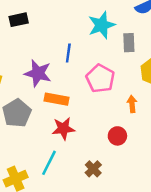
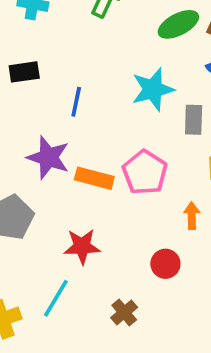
blue line: (68, 53) -> (76, 102), moved
orange rectangle: (56, 99) -> (94, 178), moved

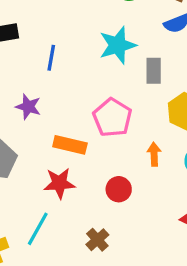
purple star: (48, 157) -> (28, 107), size x0.7
orange rectangle: (94, 178) -> (70, 145), moved
red circle: (165, 264) -> (119, 189), moved

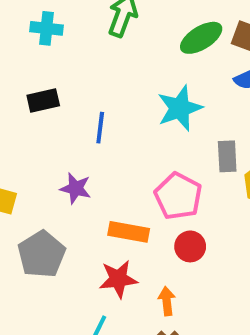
gray rectangle: (154, 71) -> (227, 156), moved
orange arrow: (154, 154) -> (167, 301), moved
red circle: (119, 189) -> (190, 246), moved

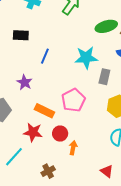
gray rectangle: (227, 156) -> (104, 77), moved
red circle: (190, 246) -> (60, 134), moved
orange arrow: (167, 301) -> (73, 148), moved

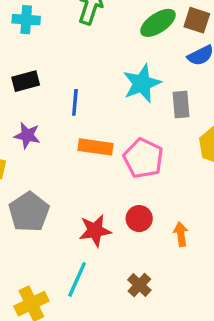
purple star: (25, 82) -> (27, 135), moved
orange rectangle: (44, 111) -> (96, 147), moved
orange arrow: (73, 148) -> (181, 234), moved

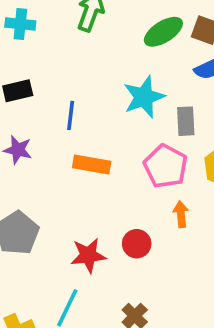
pink pentagon: (143, 158) -> (166, 166), moved
orange arrow: (181, 234) -> (181, 214), moved

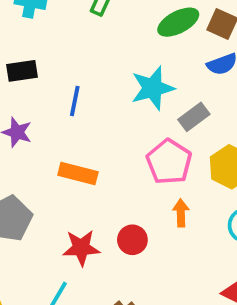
gray rectangle: (186, 121) -> (194, 117), turned 52
orange rectangle: (92, 164) -> (78, 173), moved

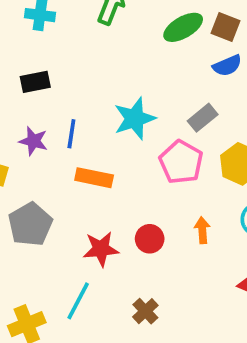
cyan star: (153, 88) -> (135, 119), moved
blue line: (75, 101) -> (71, 134), moved
orange arrow: (181, 213) -> (202, 230), moved

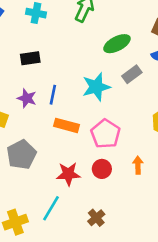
green ellipse: (183, 27) -> (117, 44), moved
gray rectangle: (203, 118) -> (132, 74), moved
pink pentagon: (181, 162) -> (105, 134), moved

